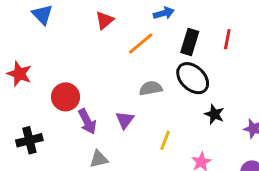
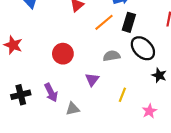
black rectangle: (190, 42) -> (129, 22), moved
red circle: (66, 97) -> (63, 54), moved
purple arrow: (87, 121) -> (51, 93), moved

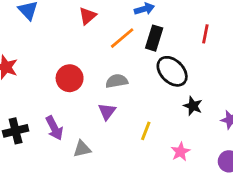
gray semicircle: (112, 56) -> (117, 81), moved

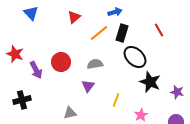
red line: (205, 34) -> (159, 30), turned -40
black star: (193, 106) -> (150, 82), size x1.5
purple arrow: (54, 128) -> (36, 70), moved

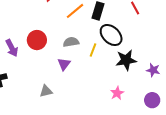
black star: (150, 82) -> (126, 60), turned -30
yellow line: (116, 100) -> (93, 50), moved

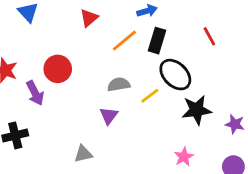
red circle: (37, 40) -> (58, 69), moved
yellow line: (93, 50) -> (150, 96), turned 32

